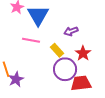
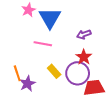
yellow rectangle: (57, 50) -> (54, 71), moved
red star: (83, 53) -> (84, 57), moved

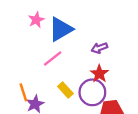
blue triangle: (50, 18) -> (61, 29), turned 30
pink line: (43, 44) -> (53, 58), turned -48

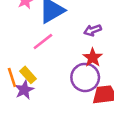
yellow rectangle: (65, 90) -> (28, 75), moved

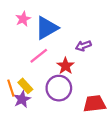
red star: (93, 58) -> (66, 66), moved
purple circle: (85, 77) -> (59, 88), moved

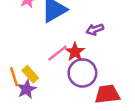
pink line: (39, 56) -> (58, 53), moved
purple circle: (59, 88) -> (82, 73), moved

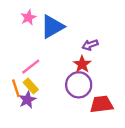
red star: (75, 52) -> (82, 64), moved
pink line: (58, 53) -> (31, 67), moved

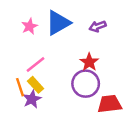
pink star: (28, 17) -> (30, 26), moved
purple arrow: (90, 45) -> (98, 26), moved

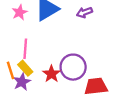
red star: (89, 62) -> (51, 74), moved
pink line: (35, 65) -> (25, 49), turned -48

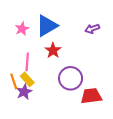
purple arrow: (84, 12) -> (92, 29), moved
red star: (51, 74) -> (53, 50), moved

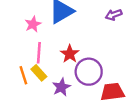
pink star: (22, 29) -> (33, 24), moved
red star: (53, 50) -> (70, 54), moved
purple star: (24, 92) -> (61, 87), moved

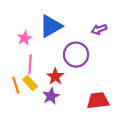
red star: (70, 54) -> (55, 76), moved
purple circle: (89, 72) -> (76, 55), moved

